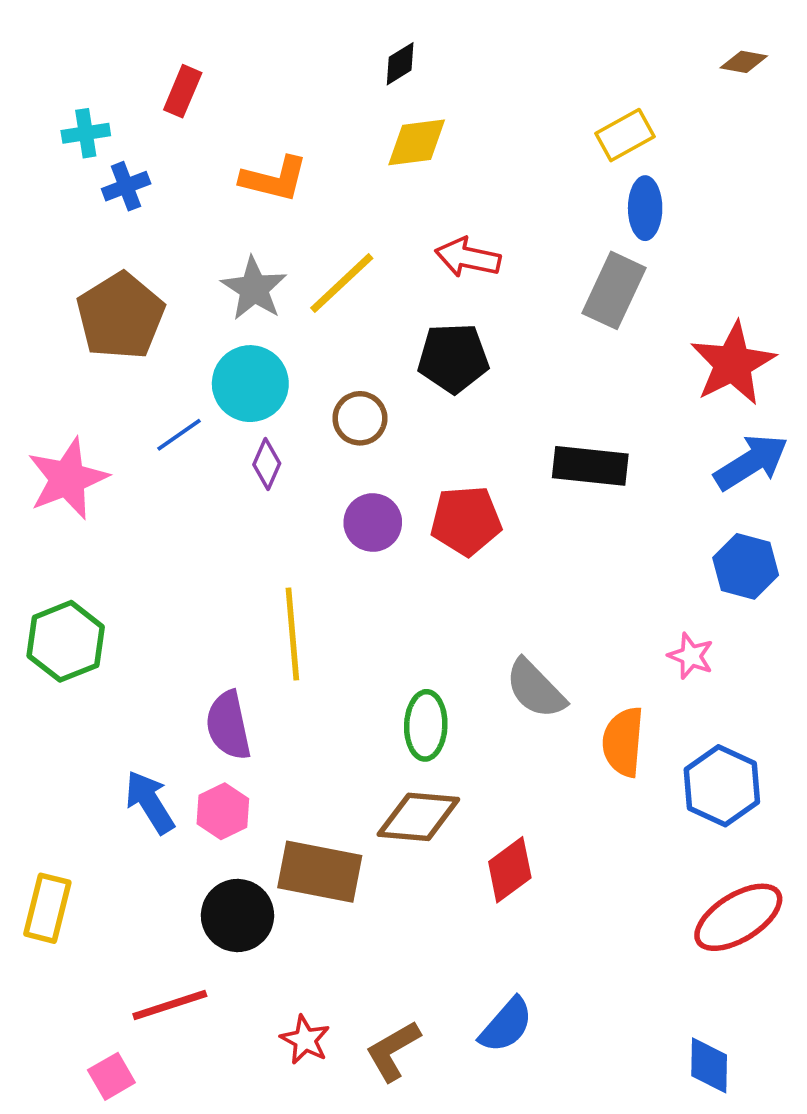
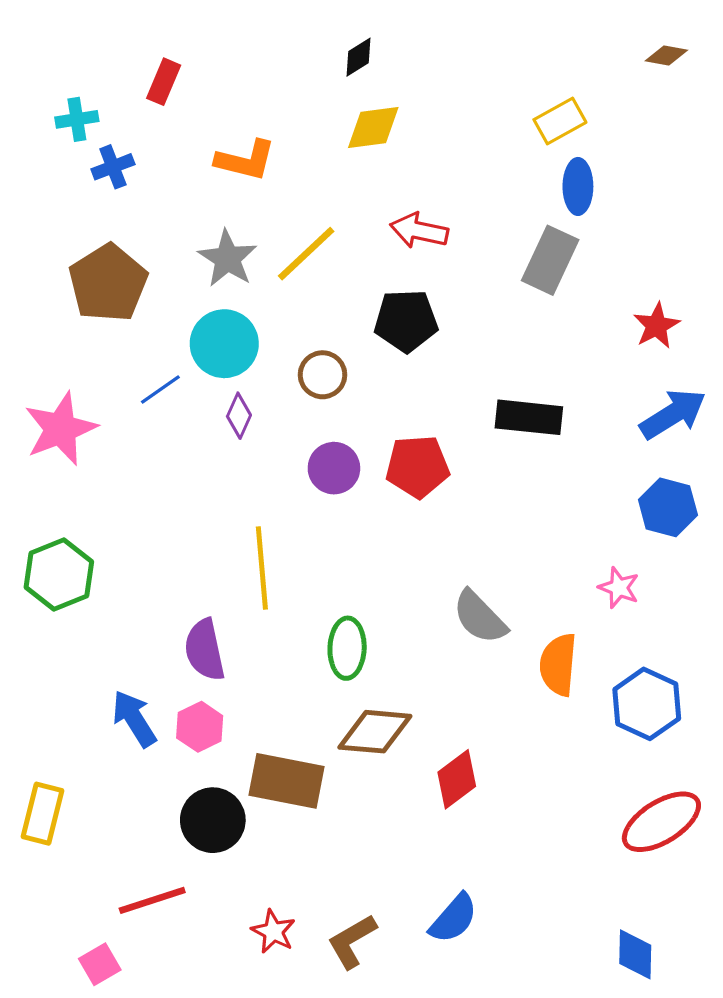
red star: (733, 363) -> (657, 326), size x0.6
green ellipse: (426, 725) -> (347, 648), moved

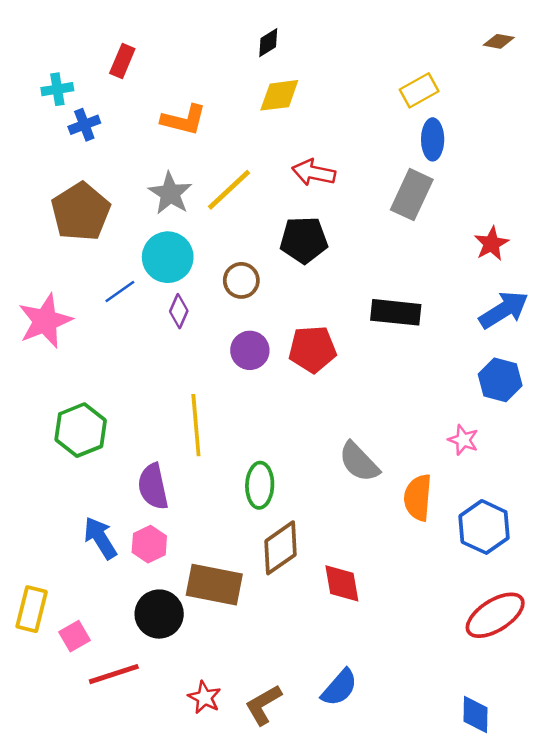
green hexagon: (59, 575) -> (81, 430), moved
brown diamond: (375, 732) -> (281, 548), turned -40
red diamond: (457, 779) -> (342, 583), turned -63
pink square: (100, 964) -> (75, 636), moved

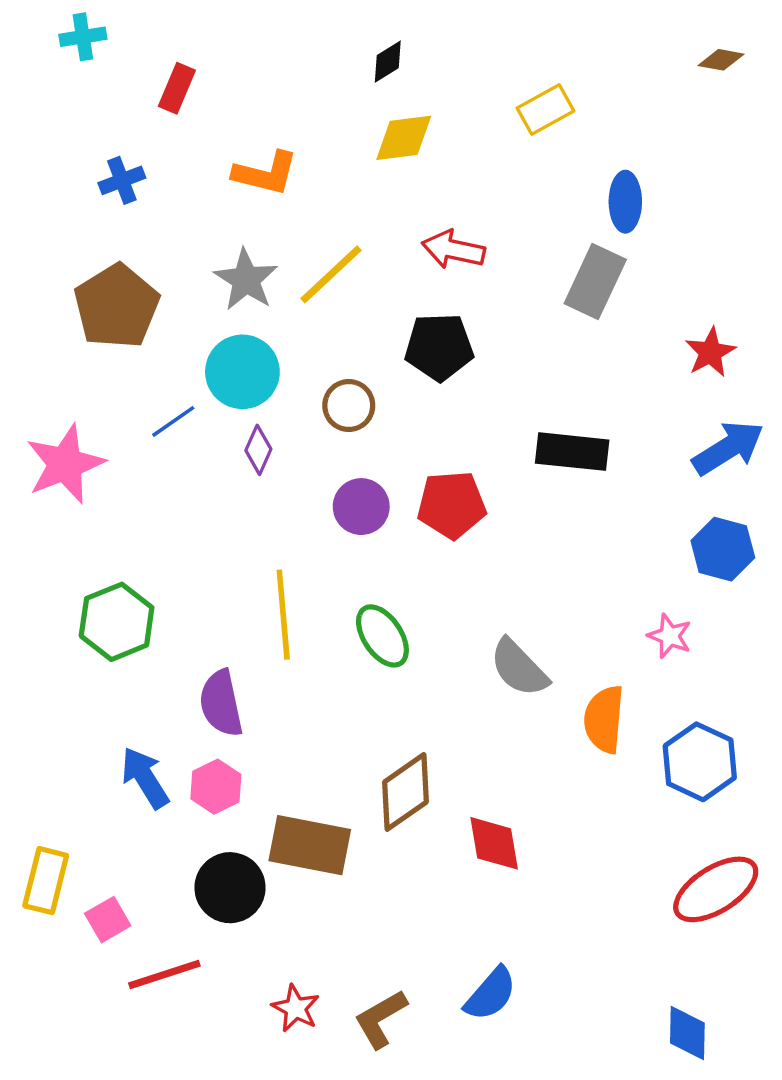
cyan cross: (57, 89) -> (83, 37), moved
yellow rectangle: (419, 90) -> (546, 109), moved
green ellipse: (260, 485) -> (382, 636), moved, turned -36

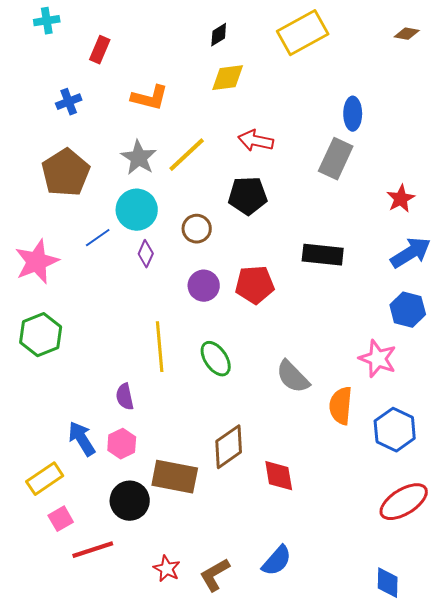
yellow rectangle: (546, 109) -> (303, 33), moved, size x1.6
green hexagon: (117, 622) -> (41, 335), moved
pink star: (670, 636) -> (378, 359), size x1.5
purple semicircle: (221, 703) -> (125, 397), size x0.7
yellow rectangle: (46, 881) -> (45, 479), moved, turned 42

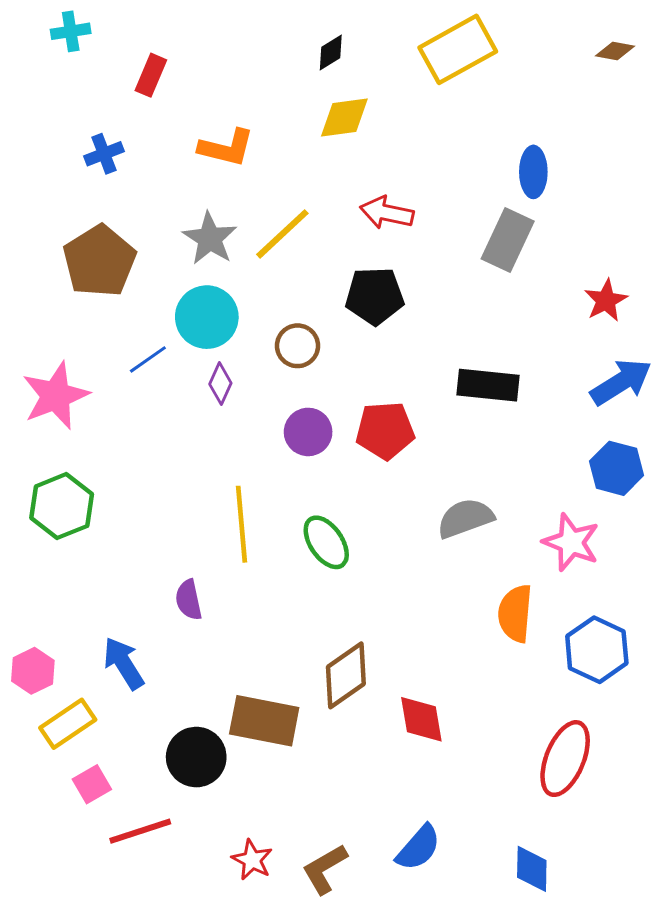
gray semicircle: (293, 377) -> (465, 518), moved, turned 114
pink hexagon: (122, 444) -> (33, 671), moved
red ellipse: (404, 502) -> (565, 759), moved, turned -36
blue diamond: (388, 583) -> (532, 869), moved

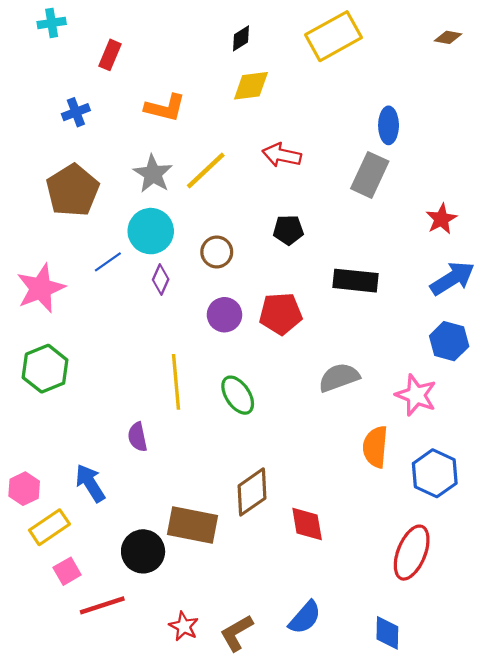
black pentagon: (375, 296) -> (288, 230), moved, size x0.7

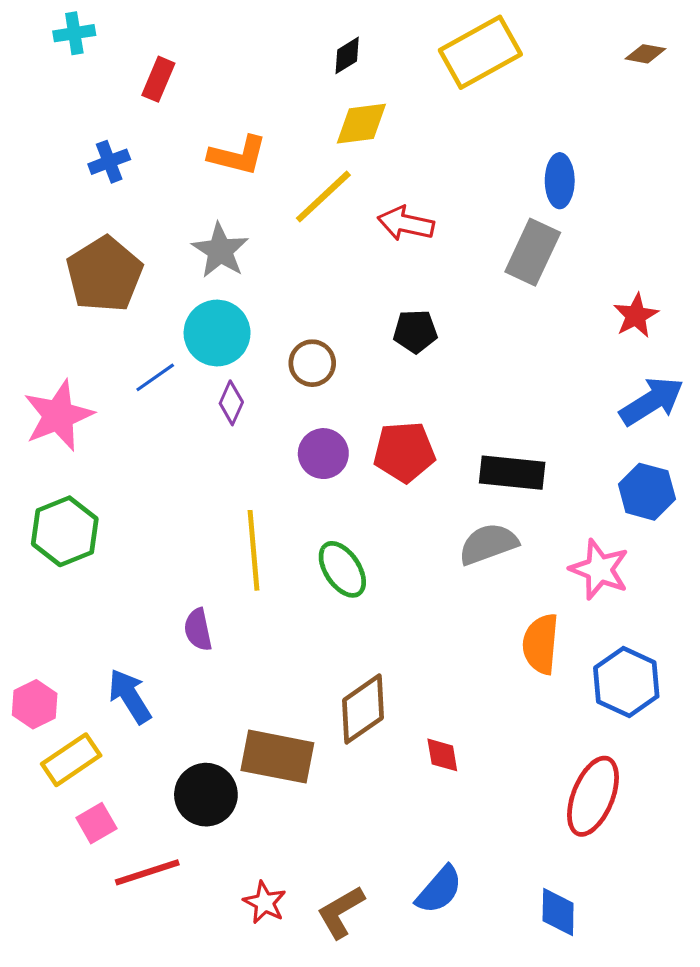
yellow line: (206, 171) -> (323, 197), moved
black rectangle: (355, 281) -> (512, 473), moved
red diamond: (307, 524) -> (442, 755), size x0.7

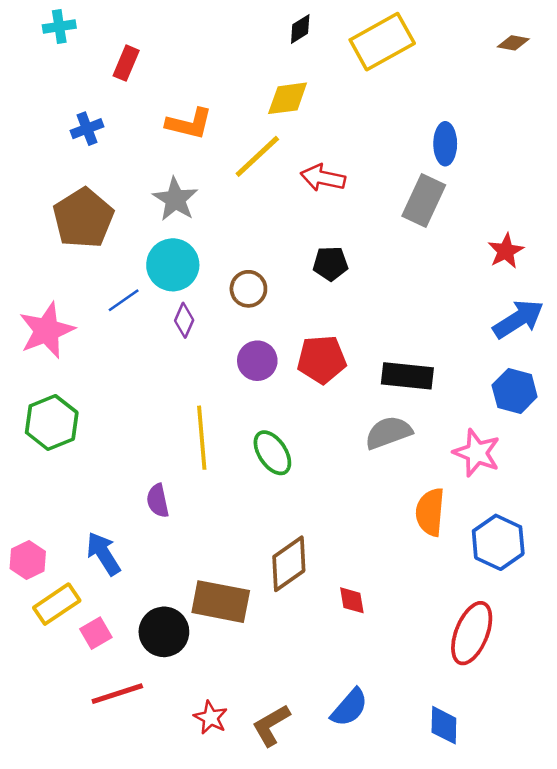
black diamond: (347, 55) -> (300, 29), moved
pink square: (96, 823) -> (96, 633), moved

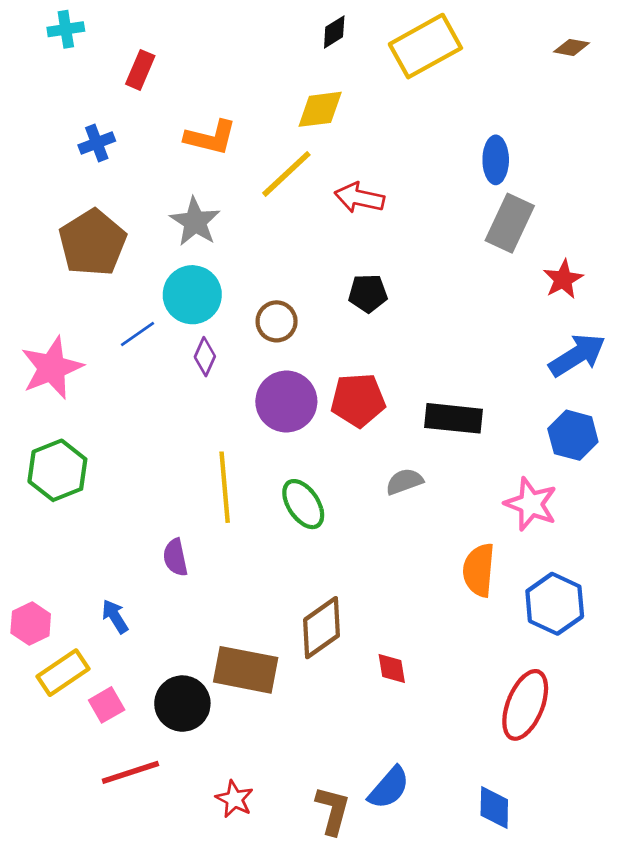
gray rectangle: (424, 201) -> (510, 223), moved
purple circle: (257, 361) -> (286, 401), size x1.4
gray semicircle: (388, 433) -> (404, 482), moved, size x0.7
blue arrow: (103, 554) -> (115, 616), size x0.7
brown L-shape: (271, 725) -> (333, 810), moved, turned 135

